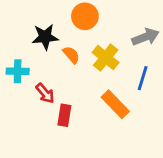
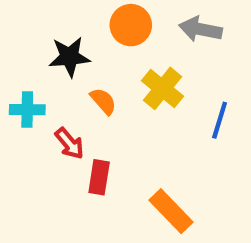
gray arrow: (145, 37) -> (201, 29), moved, turned -148
orange semicircle: (71, 55) -> (103, 101), moved
orange rectangle: (115, 104) -> (171, 211), moved

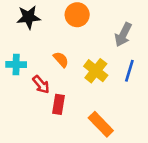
gray arrow: (201, 29) -> (123, 35), moved, turned -75
black star: (69, 57) -> (29, 17), moved
yellow cross: (162, 88) -> (96, 71), moved

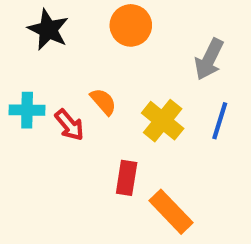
black star: (29, 17) -> (48, 30), turned 30
red arrow: (41, 84) -> (69, 125), moved
red rectangle: (58, 104) -> (127, 178), moved

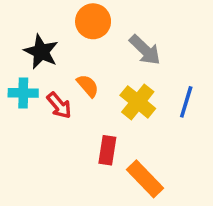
orange circle: (131, 25) -> (93, 21), moved
black star: (48, 30) -> (41, 52), moved
gray arrow: (209, 59) -> (145, 50), moved, turned -72

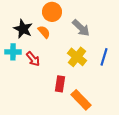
orange semicircle: (88, 86) -> (44, 32), moved

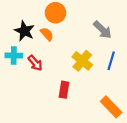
gray arrow: (81, 28) -> (103, 30), moved
orange rectangle: (81, 100) -> (111, 107), moved

